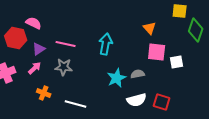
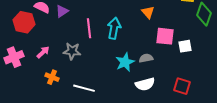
orange triangle: (150, 28) -> (148, 12), moved
pink line: (66, 44) -> (89, 28), moved, turned 72
purple triangle: (39, 49) -> (62, 11), moved
red square: (162, 102) -> (182, 86), moved

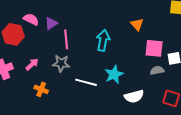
pink line: (89, 28) -> (66, 39), moved
gray semicircle: (146, 58) -> (157, 70), moved
white line: (84, 88) -> (86, 82), moved

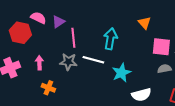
pink arrow: (32, 64) -> (39, 63), turned -48
white line: (86, 82) -> (93, 60), moved

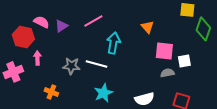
pink line: (73, 38) -> (93, 21), moved, turned 66
pink arrow: (39, 63) -> (37, 58), moved
cyan star: (121, 73) -> (103, 93), moved

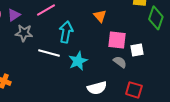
gray star: (71, 66) -> (24, 33), moved
gray semicircle: (167, 73) -> (120, 62), turned 48
cyan star: (103, 93) -> (78, 61), moved

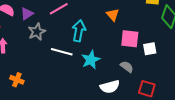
gray star: (24, 33) -> (37, 32), turned -30
gray semicircle: (120, 62) -> (127, 67), moved

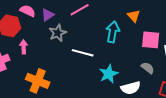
cyan arrow: (79, 31) -> (113, 32), moved
cyan star: (91, 60) -> (109, 74), moved
orange cross: (17, 80) -> (38, 81), size x1.6

